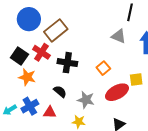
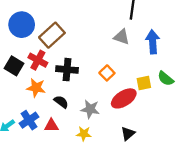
orange star: (27, 77) -> (36, 88), moved

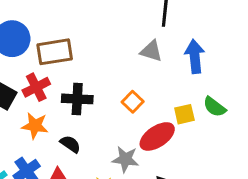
brown rectangle: (52, 35) -> (55, 52), turned 35
red cross: (38, 60) -> (36, 87), turned 36
gray star: (90, 109) -> (125, 159), moved

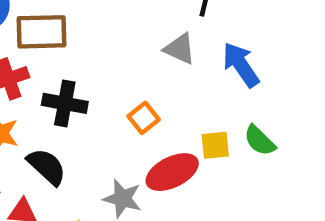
blue arrow: (195, 56) -> (241, 65), turned -36
black semicircle: (70, 144) -> (47, 167), size x1.4

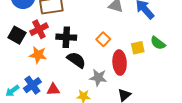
black semicircle: (47, 167) -> (76, 60), moved
red ellipse: (172, 172) -> (120, 63), turned -60

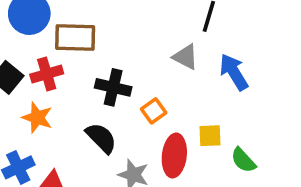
black cross: (66, 37) -> (113, 87), moved
green semicircle: (158, 43) -> (243, 160), moved

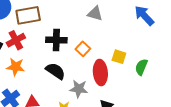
blue arrow: (234, 72) -> (144, 16), moved
yellow square: (210, 136) -> (119, 57), turned 32
green semicircle: (243, 160) -> (141, 67), turned 77

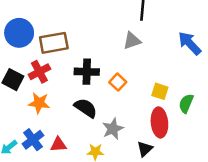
gray triangle: (95, 13) -> (132, 41), turned -35
red ellipse: (100, 73) -> (159, 122), moved
gray star: (79, 89) -> (113, 129), turned -30

